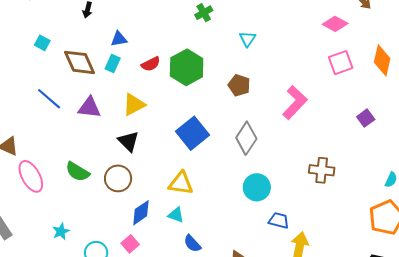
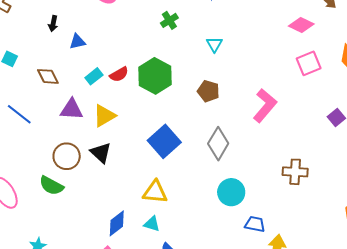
blue triangle: (119, 39) -> (77, 42), moved
brown diamond: (80, 62) -> (48, 76), size x0.7
cyan rectangle: (113, 63) -> (94, 76), moved, turned 30
purple triangle: (89, 108) -> (72, 109), moved
brown circle: (118, 178) -> (67, 156), moved

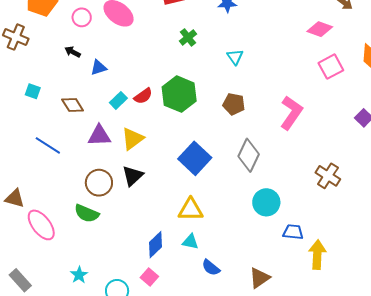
black arrow: (53, 24) -> (73, 52), turned 112
black triangle: (101, 153) -> (133, 176), turned 40
brown cross: (295, 172) -> (328, 176), turned 35

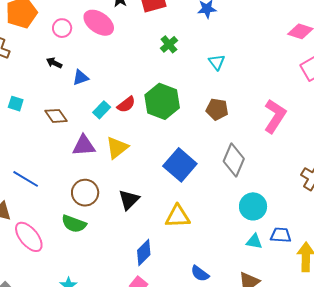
blue line: (48, 145) -> (26, 179), moved
black triangle: (133, 176) -> (129, 200), moved
cyan triangle: (190, 242) -> (254, 241), moved

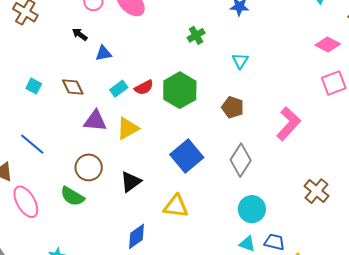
cyan square: (16, 104) -> (34, 86), moved

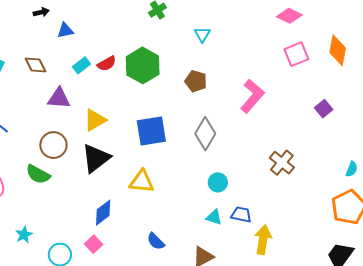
black arrow: (80, 34) -> (41, 12), turned 133
yellow triangle: (128, 128) -> (95, 120), moved
blue square: (187, 156) -> (151, 131), turned 32
black triangle: (131, 182) -> (96, 158), size x1.4
cyan circle: (252, 209) -> (218, 182), size x0.7

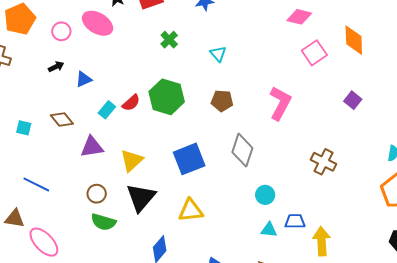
brown circle: (53, 145) -> (97, 194), size x0.7
green semicircle: (38, 174) -> (103, 222), moved

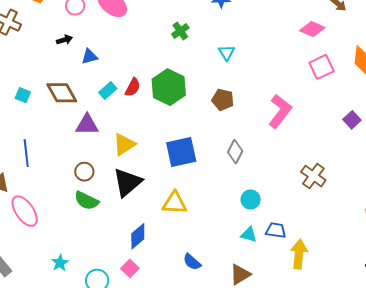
red semicircle: (131, 103) -> (133, 87), turned -30
brown diamond: (62, 119) -> (62, 93), size x1.4
gray diamond: (242, 150) -> (235, 152), size x0.7
blue line: (36, 185) -> (26, 153), turned 48

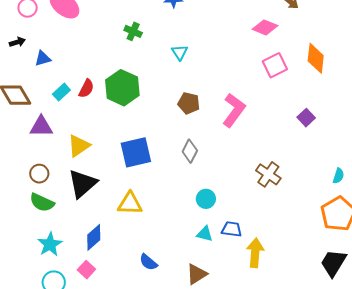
green cross: (180, 31) -> (133, 31), turned -30
brown pentagon: (223, 100) -> (189, 103), moved
cyan star: (60, 263) -> (50, 244), moved, size x1.4

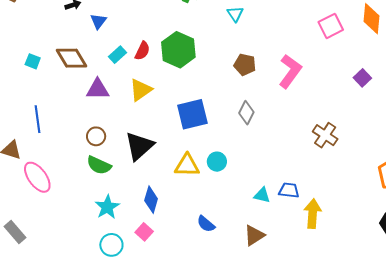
blue triangle: (43, 58) -> (98, 21), turned -36
yellow triangle: (79, 146) -> (141, 90), moved
cyan circle: (206, 199) -> (217, 162), moved
blue diamond: (94, 237) -> (151, 200), turned -32

